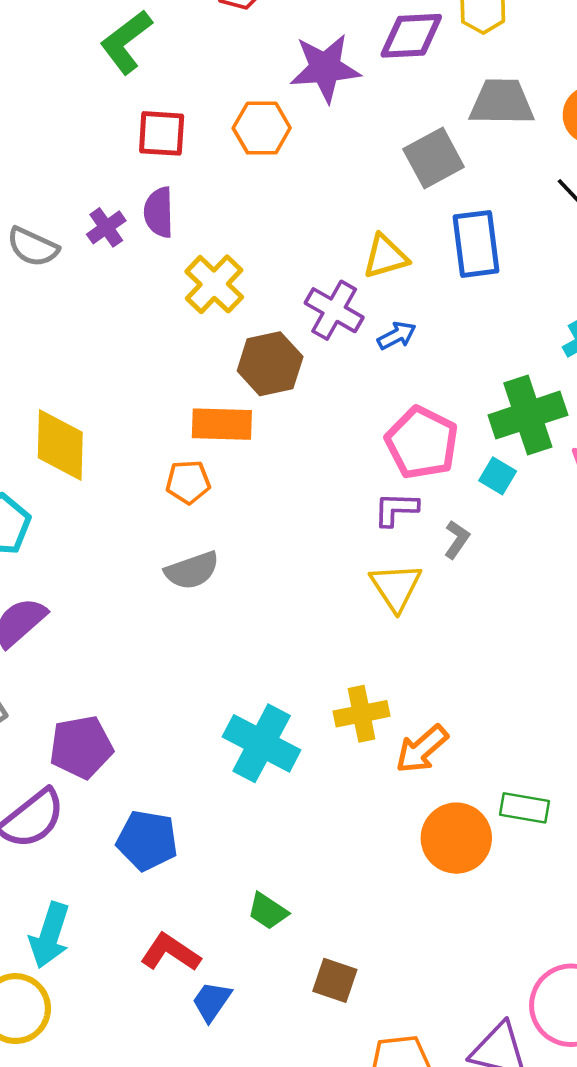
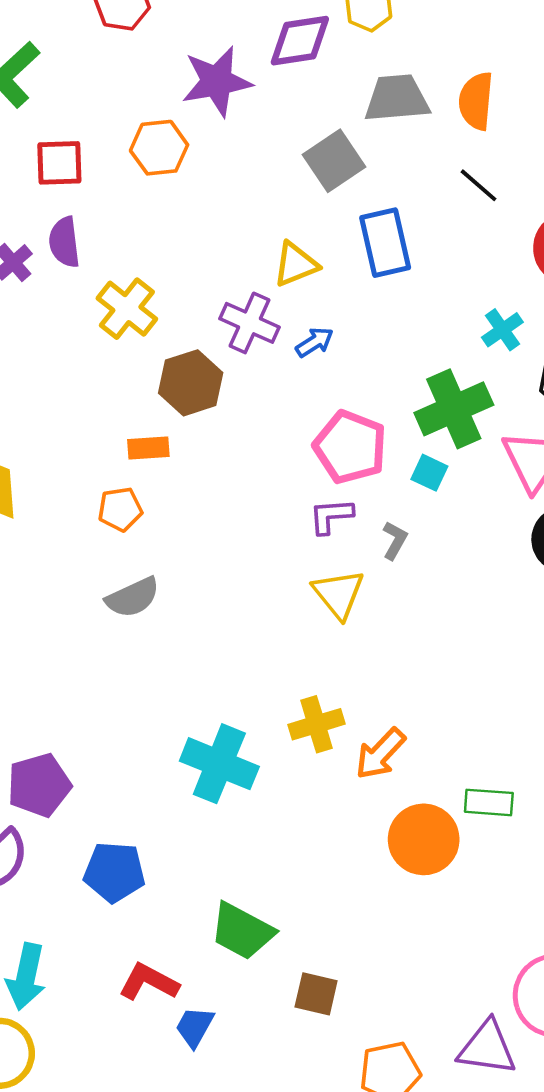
orange rectangle: (222, 424) -> (148, 448), size x0.7
green trapezoid: (268, 911) -> (242, 931), size x1.6

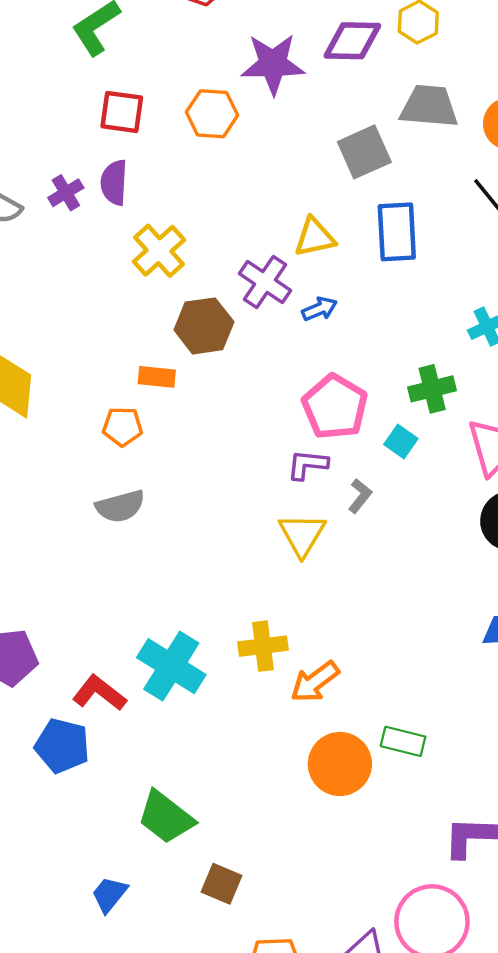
green cross: (454, 409) -> (432, 389), size x0.7
red L-shape: (149, 982) -> (99, 693), moved

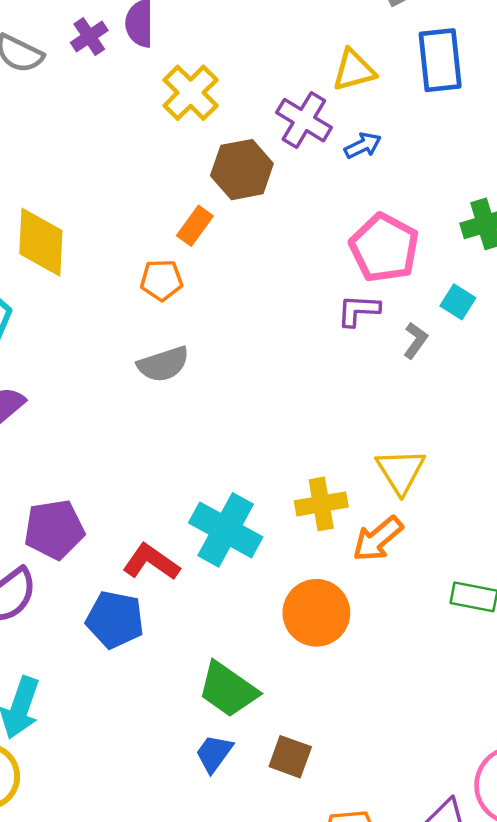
orange rectangle: (157, 377) -> (195, 226), turned -57
cyan square: (401, 442) -> (458, 302), moved
yellow triangle: (302, 535) -> (401, 471), moved
orange circle: (340, 764) -> (316, 613), moved
blue trapezoid: (109, 894) -> (214, 753), moved

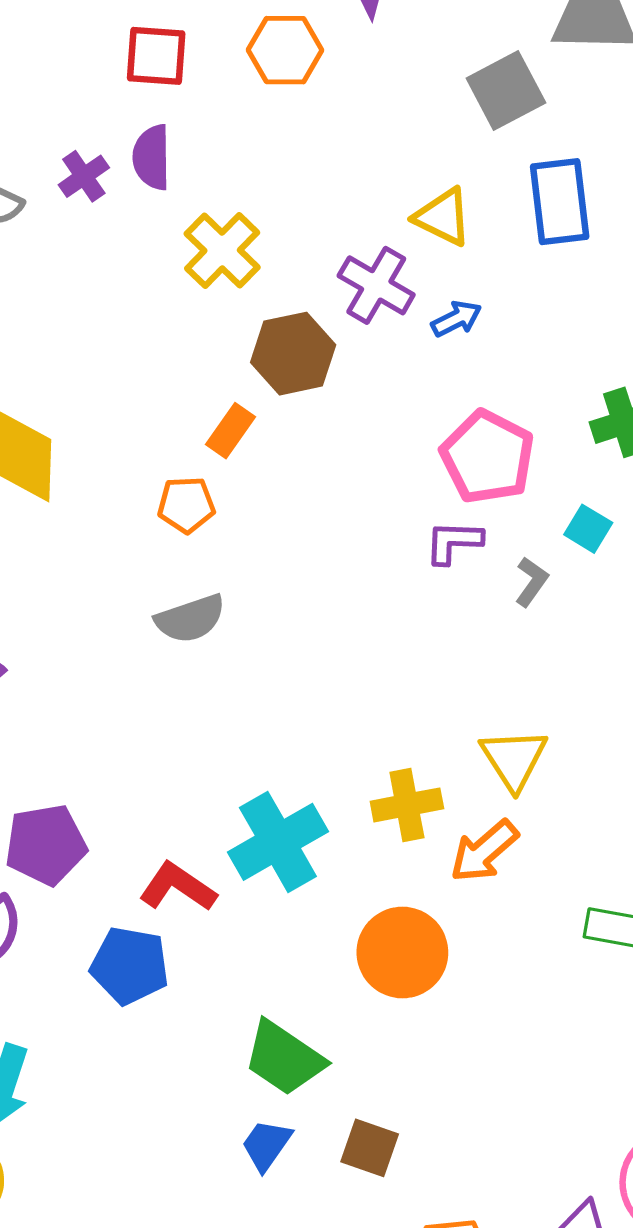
yellow triangle: (354, 70) -> (443, 217), turned 42
cyan cross: (226, 530) -> (278, 842), turned 32

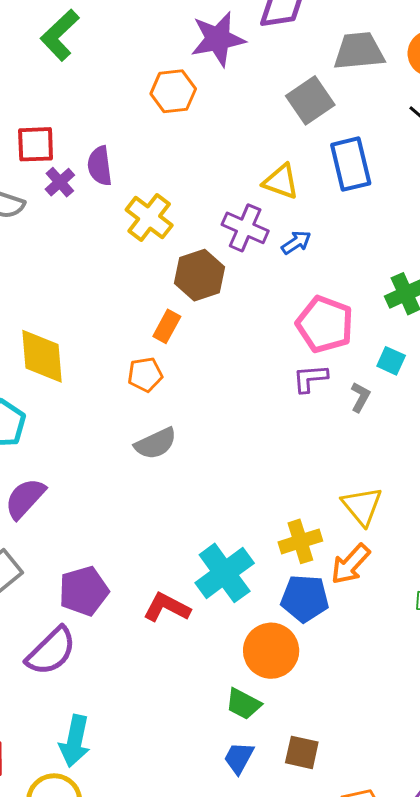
red square: (156, 56) -> (36, 144), moved
orange circle: (402, 952) -> (271, 651), moved
blue pentagon: (130, 966) -> (305, 598), moved
green trapezoid: (284, 1058) -> (243, 704), size x0.7

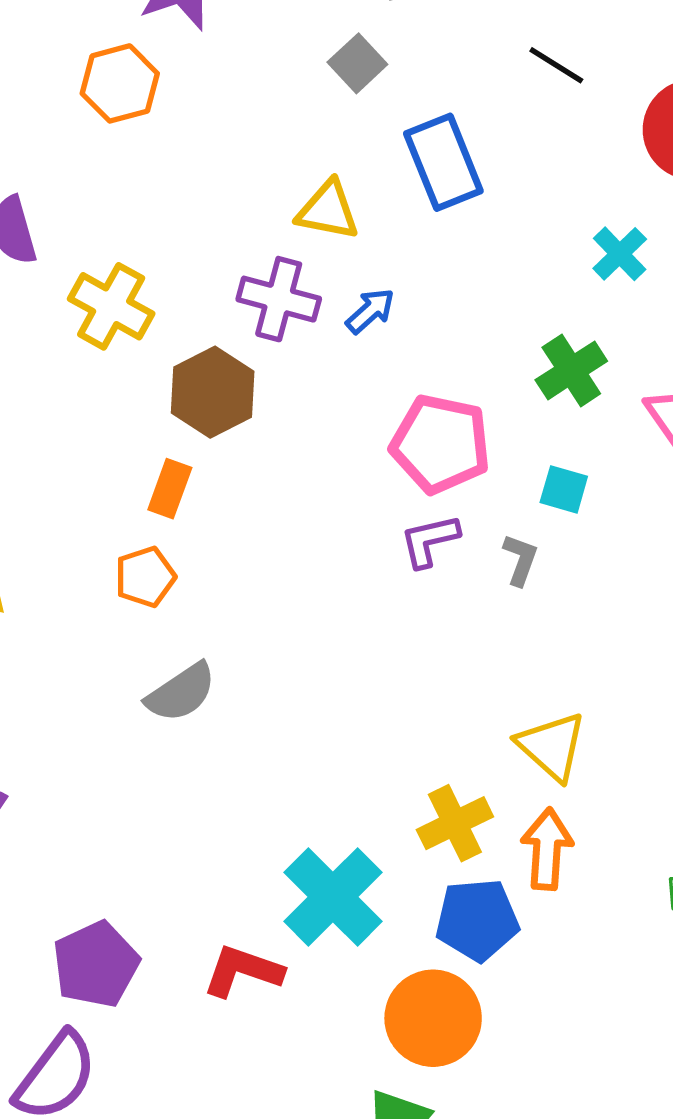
gray square: (310, 100) -> (357, 63), size x0.7
orange arrow: (350, 564) -> (547, 849), turned 150

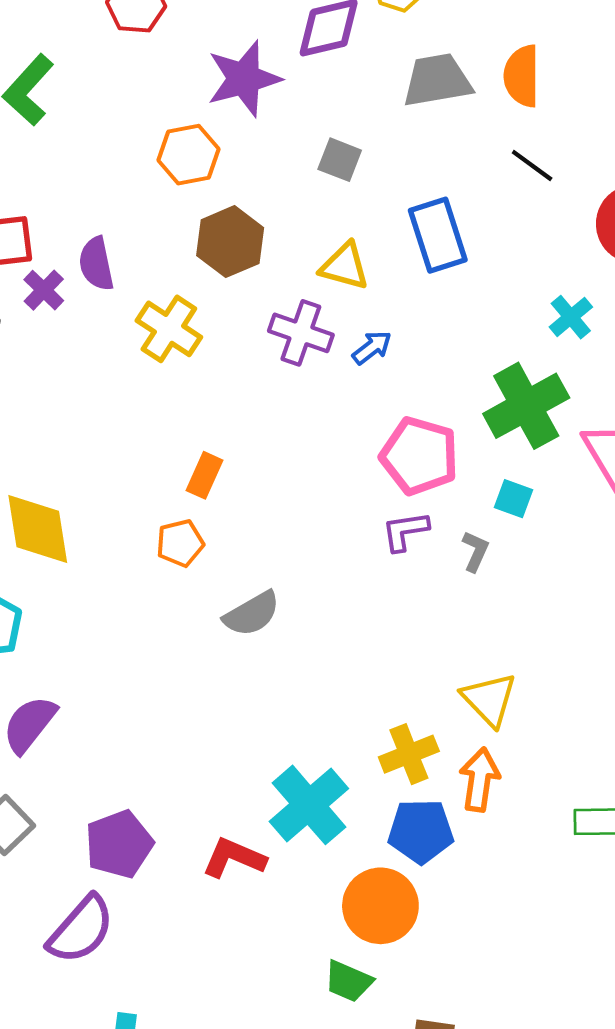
gray square: (357, 63) -> (340, 160), moved, turned -30
green cross: (571, 370) -> (526, 406), size x1.5
brown hexagon: (213, 392) -> (230, 242), moved
gray semicircle: (181, 692) -> (252, 614), moved

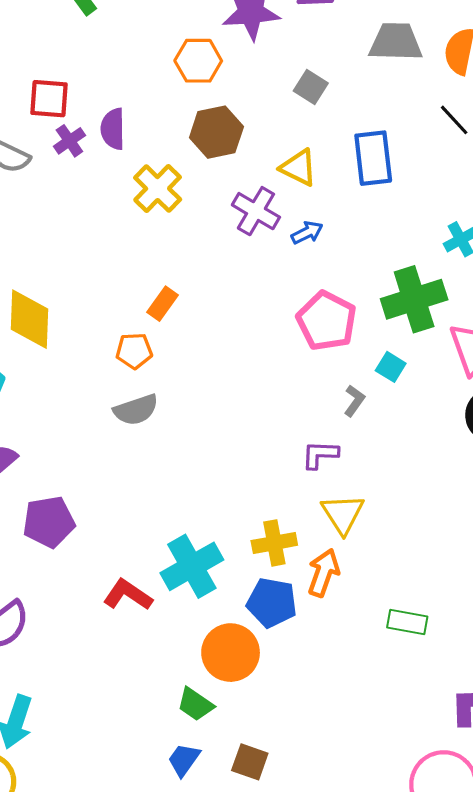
purple L-shape: (405, 531) -> (320, 455), moved
gray semicircle: (252, 614) -> (136, 410), moved
purple pentagon: (119, 844) -> (49, 522), moved

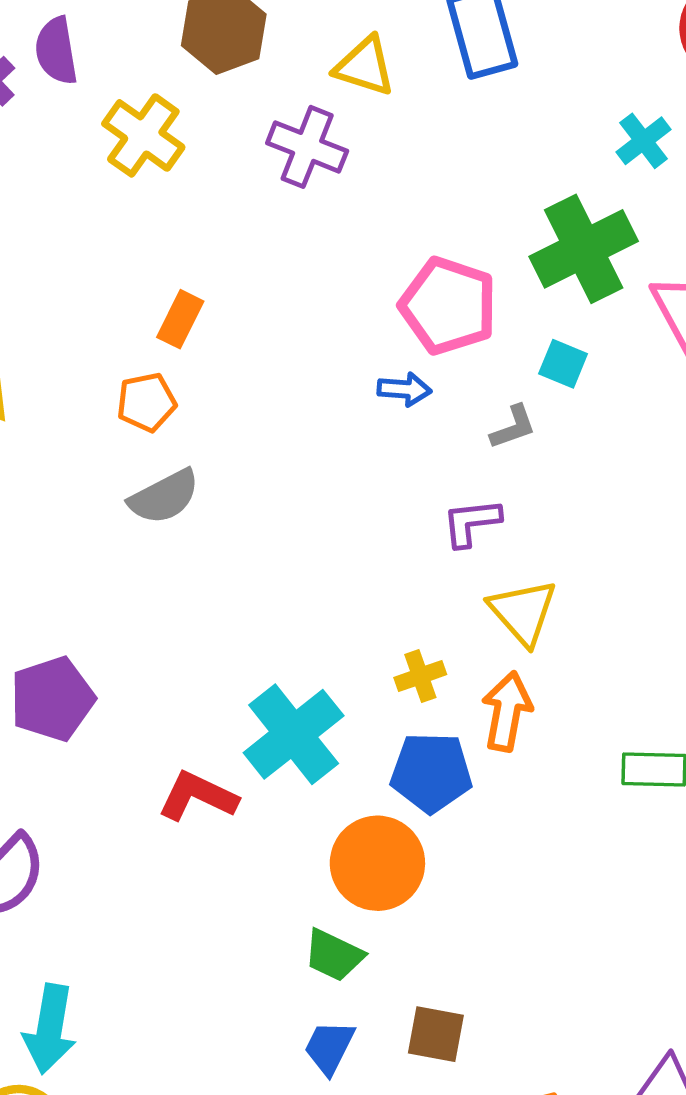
blue arrow: (307, 233) -> (404, 389), moved, turned 40
gray L-shape: (354, 401) -> (513, 427), turned 44
yellow cross: (274, 543) -> (420, 676), size x0.7

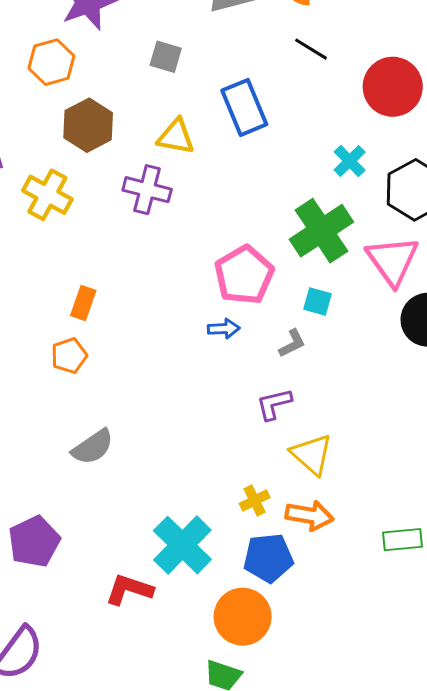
pink pentagon: (448, 306) -> (244, 275), turned 30
gray semicircle: (164, 497) -> (93, 447), moved
orange arrow: (507, 711) -> (309, 515), turned 96

